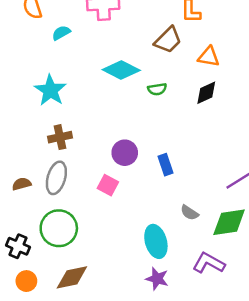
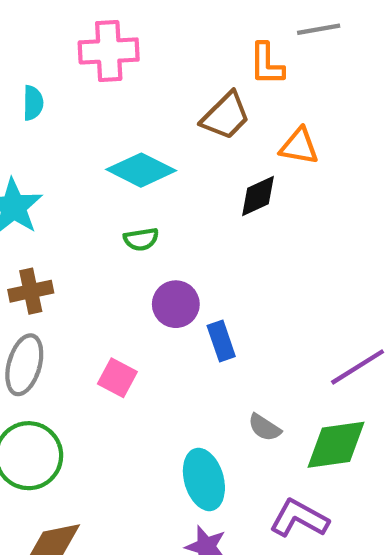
cyan semicircle: (61, 33) -> (33, 103), turned 120
green semicircle: (157, 89) -> (141, 239), moved
black diamond: (206, 93) -> (258, 196), moved
purple circle: (125, 153) -> (176, 304), moved

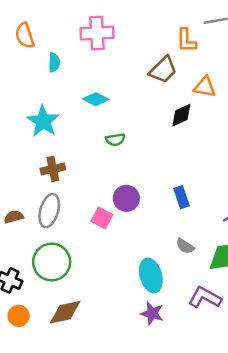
cyan diamond: (141, 170) -> (96, 99), moved, size x0.7
purple circle: (176, 304) -> (126, 198), moved
blue rectangle: (221, 341) -> (181, 197), moved

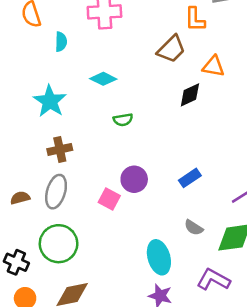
blue rectangle: (181, 197) -> (190, 178), turned 75

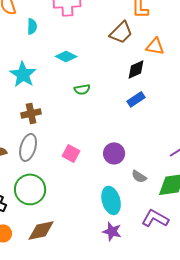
blue rectangle: (190, 178) -> (136, 99), moved
purple circle: (134, 179) -> (114, 153), moved

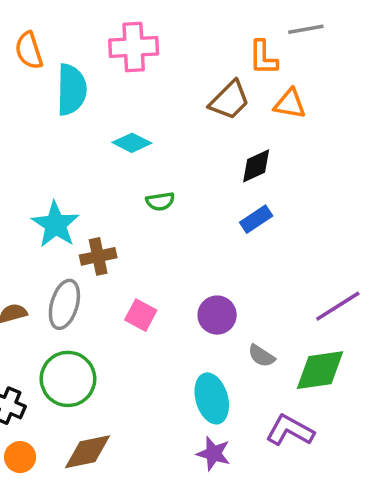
cyan semicircle: (32, 26) -> (72, 90), size x1.8
orange triangle: (155, 46) -> (290, 104), moved
cyan star: (23, 74) -> (56, 224), moved
brown cross: (31, 113) -> (98, 256), moved

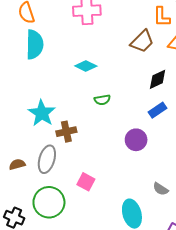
cyan semicircle: (72, 90) -> (35, 45), moved
pink square: (141, 315) -> (86, 182), moved
purple circle: (217, 315) -> (136, 140), moved

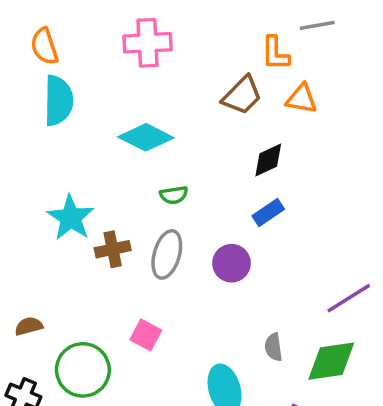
cyan diamond: (86, 66) -> (146, 137), size x1.4
gray ellipse: (47, 159) -> (167, 254), moved
brown semicircle: (17, 164) -> (29, 326), moved
gray semicircle: (161, 189) -> (274, 347), turned 49

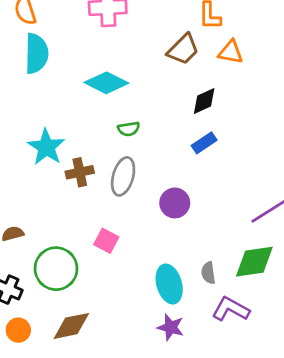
purple circle: (232, 263) -> (175, 203), moved
gray semicircle: (274, 347) -> (208, 273), moved

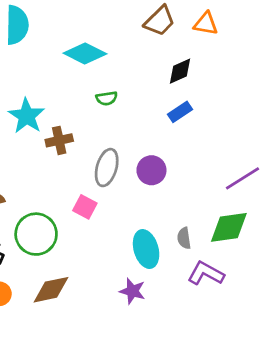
gray ellipse: (123, 176) -> (107, 168), moved
purple star: (171, 327) -> (132, 291), moved

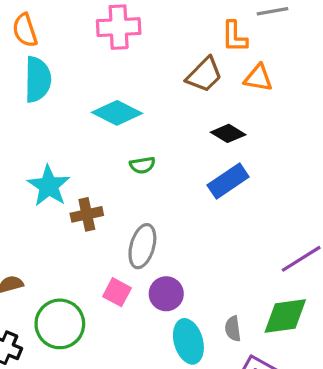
black diamond: (180, 71) -> (228, 133), turned 56
blue rectangle: (180, 112) -> (228, 181), size x1.4
purple circle: (151, 170) -> (166, 294), moved

